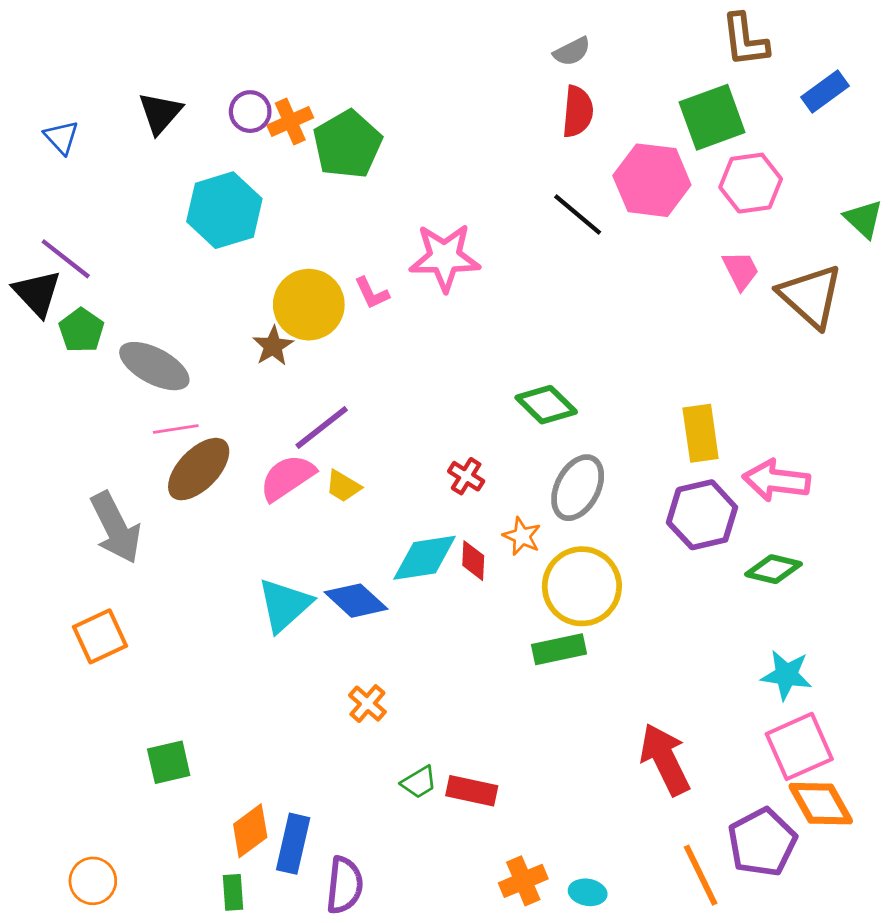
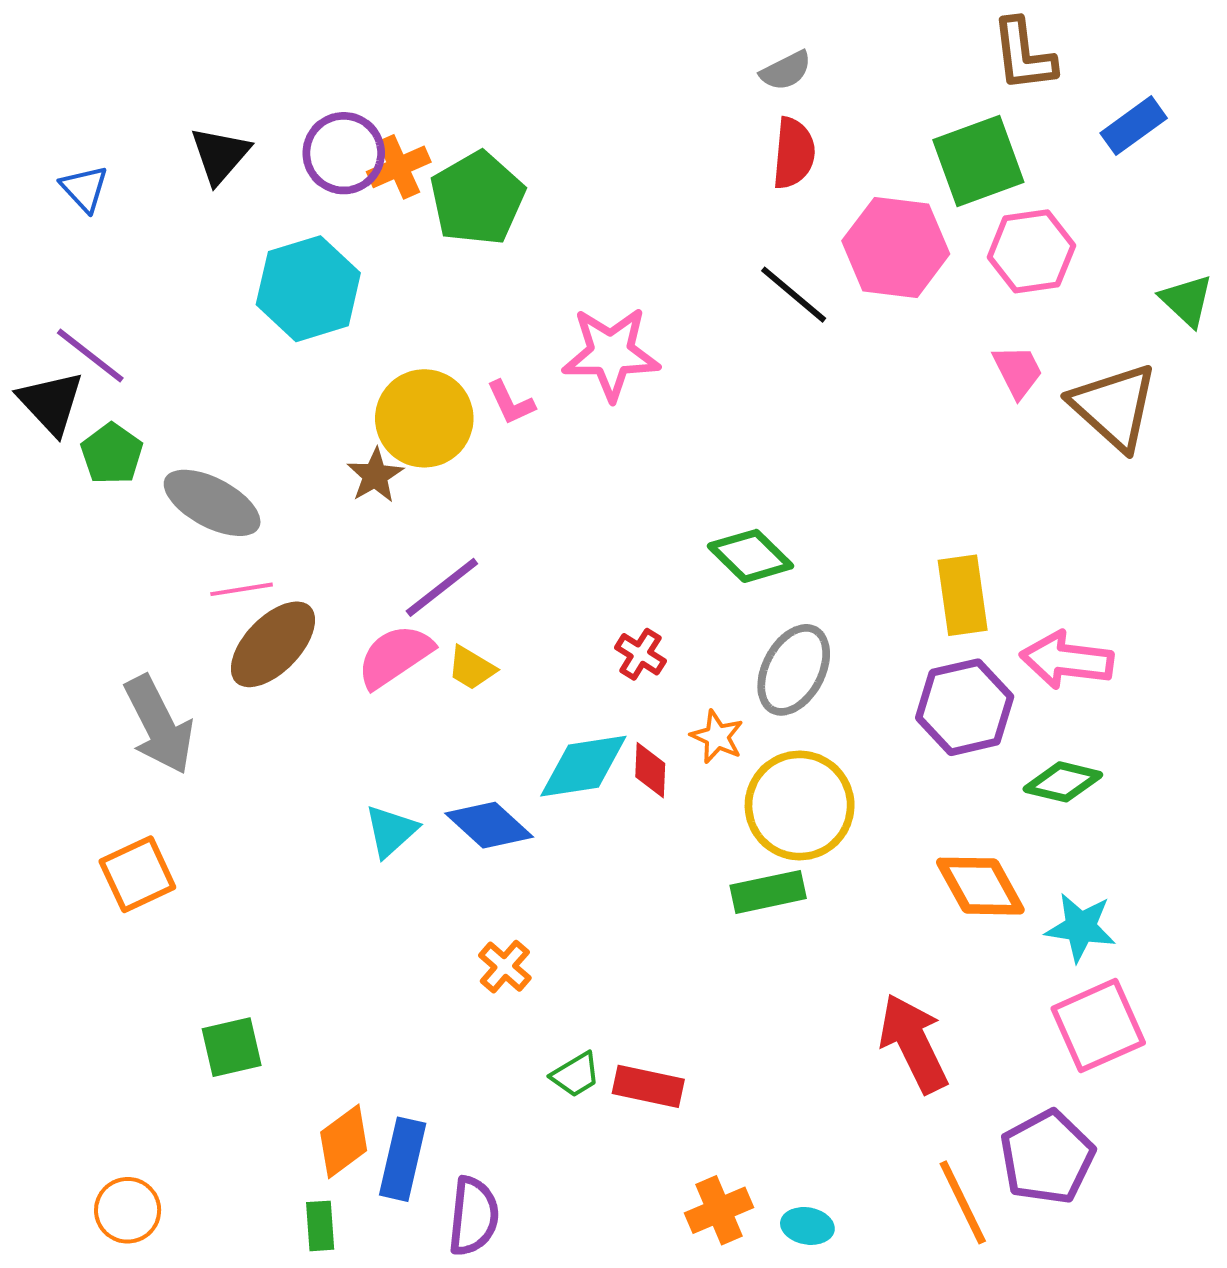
purple circle: (250, 112) -> (344, 153), size x1.4
cyan triangle: (284, 605) -> (391, 831), size x0.7
orange diamond: (821, 804) -> (980, 886), moved

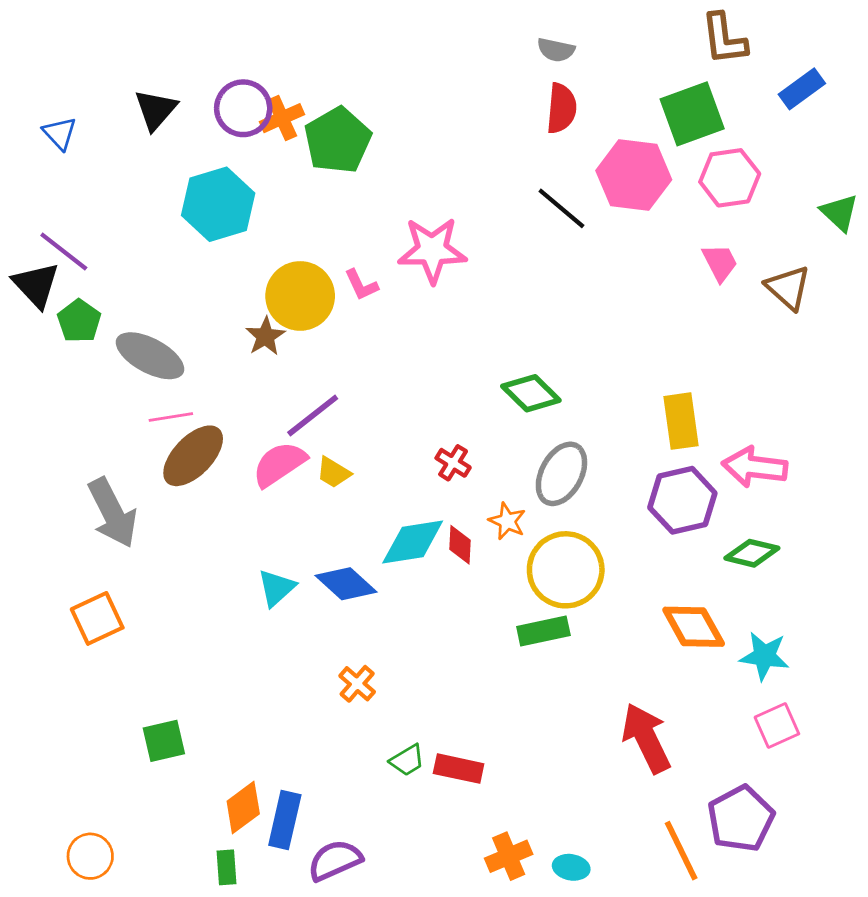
gray semicircle: (786, 71) -> (556, 50), turned 39
brown triangle: (1114, 407) -> (788, 288), size x0.7
pink square: (1098, 1026) -> (777, 726), size x0.7
purple semicircle: (473, 1216) -> (335, 860), turned -120

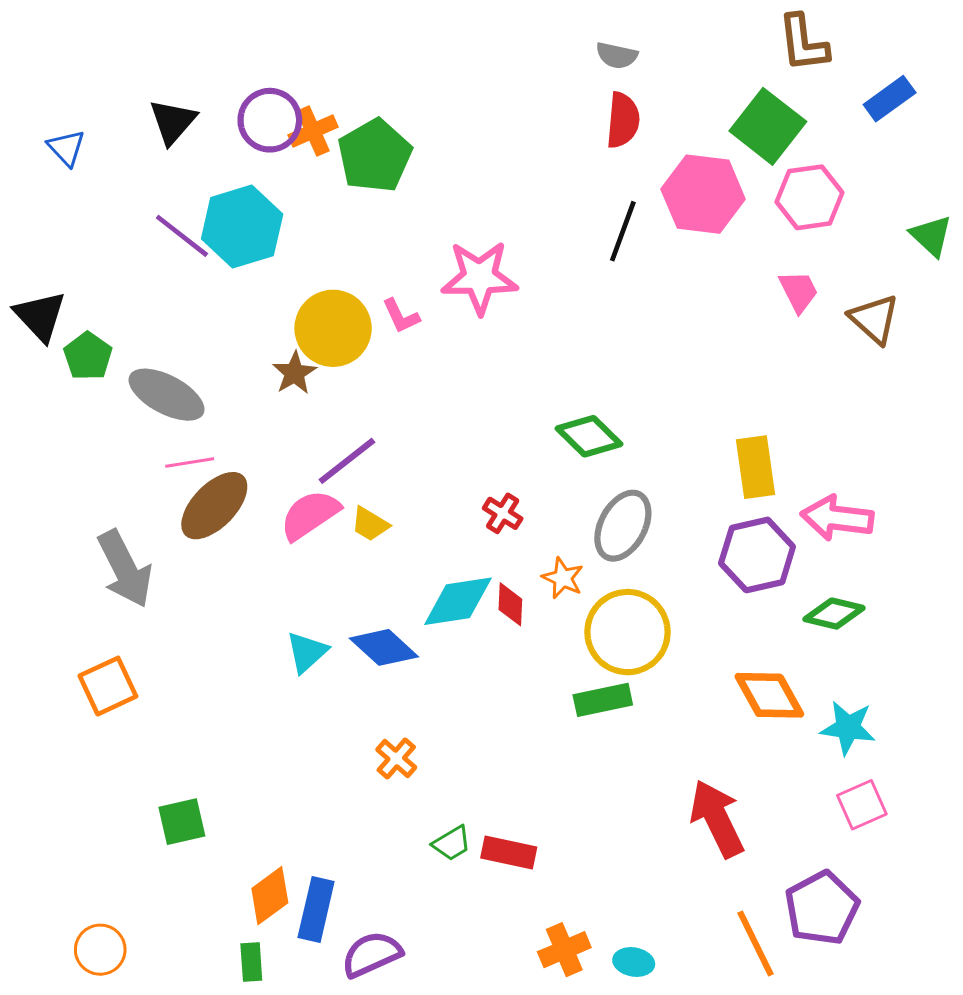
green square: (692, 114) -> (768, 126), turned -32
black line: (561, 208) -> (623, 231), turned 70
purple line: (64, 251) -> (182, 236), moved

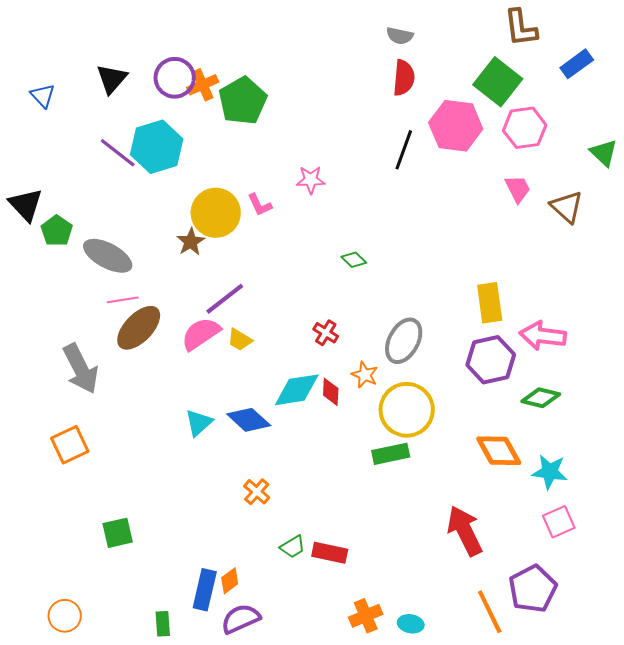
pink star: (479, 277) -> (311, 180), size x0.6
green diamond: (589, 436) -> (354, 260), moved, size x0.6
orange diamond: (270, 896) -> (230, 581), moved, size x0.7

